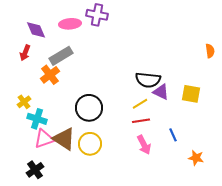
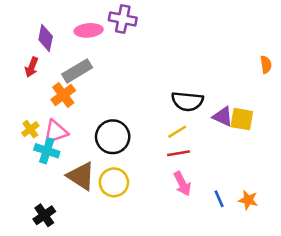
purple diamond: (36, 30) -> (46, 38), turned 35
purple triangle: (161, 92) -> (223, 117), moved
blue line: (173, 135) -> (219, 199), moved
pink triangle: (44, 139) -> (56, 132), moved

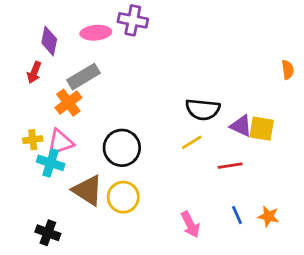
yellow cross: (30, 129) -> (33, 140), turned 30
red line: (178, 153) -> (230, 166), moved
pink arrow: (182, 184) -> (190, 225), moved
black cross: (44, 215) -> (48, 233), turned -35

